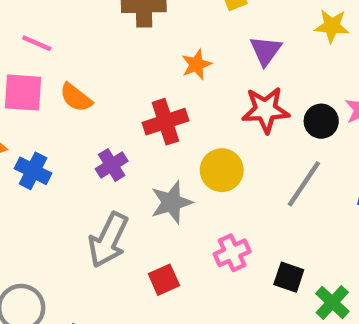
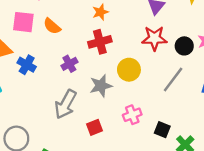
orange star: (196, 65) -> (100, 12), moved

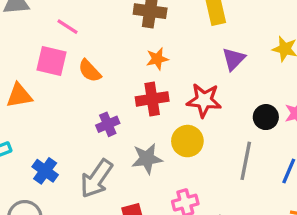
red star: (154, 38) -> (204, 100), moved
blue cross: (27, 65) -> (45, 171), moved
gray line: (173, 79) -> (246, 161), turned -32

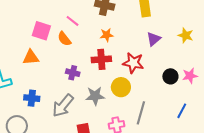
pink line: (68, 27) -> (72, 21), moved
orange triangle: (19, 95) -> (31, 57), moved
purple cross: (108, 124) -> (73, 73), turned 32
gray line: (246, 161) -> (141, 113), moved
blue cross: (45, 171) -> (32, 98), turned -35

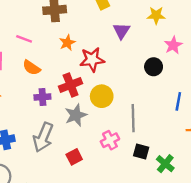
orange semicircle: (64, 39) -> (31, 68), moved
red cross: (101, 59) -> (71, 85), moved
red star: (133, 63) -> (92, 60), moved
pink star: (190, 76) -> (173, 45), moved

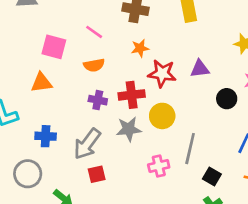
purple triangle: (121, 31) -> (200, 69), moved, turned 36
orange semicircle: (31, 68) -> (94, 65), turned -60
black square: (141, 151) -> (212, 176), moved
red square: (74, 157) -> (97, 174), moved

